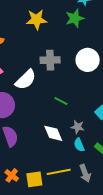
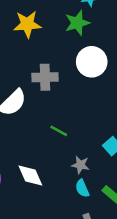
white circle: (88, 60) -> (92, 62), moved
white diamond: (53, 133) -> (30, 175), moved

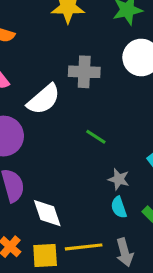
white diamond: (30, 175) -> (47, 213), moved

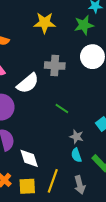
yellow line: (84, 247) -> (53, 181), turned -65

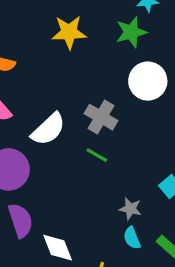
gray cross: (55, 66) -> (101, 117), moved, turned 30
green line: (62, 108) -> (97, 155), moved

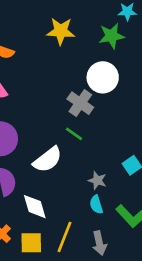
white circle: (148, 81) -> (103, 77), moved
white semicircle: (48, 129) -> (48, 160), moved

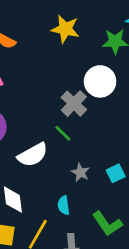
gray star: (97, 180) -> (80, 172), moved
cyan semicircle: (96, 204) -> (64, 205), moved

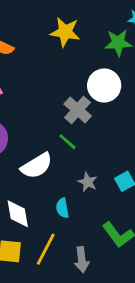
cyan semicircle: (64, 205) -> (62, 208), moved

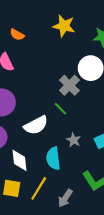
cyan semicircle: (62, 208) -> (53, 158), size x1.5
gray arrow: (82, 260) -> (65, 198), turned 36

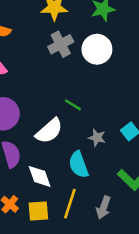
gray cross: (69, 85) -> (61, 44), moved, turned 30

